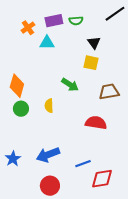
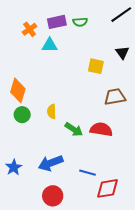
black triangle: (94, 43) -> (122, 52), moved
green arrow: (70, 85) -> (74, 129), moved
blue line: (83, 164) -> (87, 173), turned 35

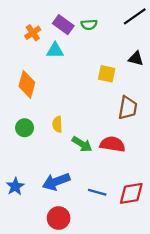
purple rectangle: (57, 22) -> (63, 25), turned 48
black triangle: (122, 52) -> (136, 59), turned -40
orange diamond: (18, 90) -> (27, 84), moved
brown trapezoid: (115, 97) -> (128, 108), turned 110
red diamond: (108, 188) -> (131, 193), moved

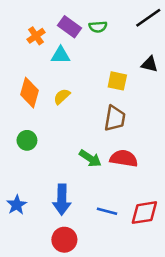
brown trapezoid: (128, 108) -> (115, 118), moved
yellow semicircle: (57, 124) -> (62, 96), moved, turned 49
blue arrow: (56, 182) -> (62, 200), turned -68

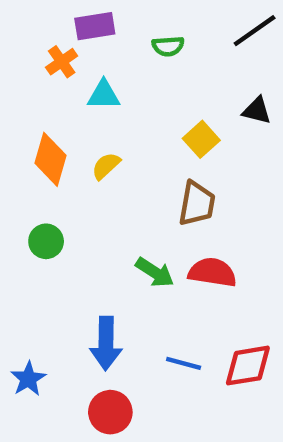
purple rectangle: (70, 27) -> (95, 26), moved, turned -45
yellow square: (117, 81) -> (201, 139), turned 36
blue star: (17, 205) -> (28, 379), moved

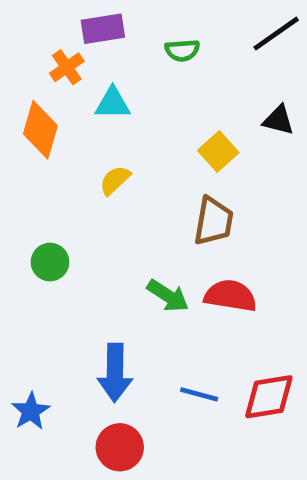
orange diamond: (50, 159) -> (40, 130), moved

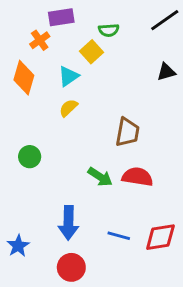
cyan triangle: (113, 103) -> (68, 76), moved, turned -35
black triangle: (278, 120) -> (166, 72), turned -30
yellow square: (218, 151) -> (91, 52), moved

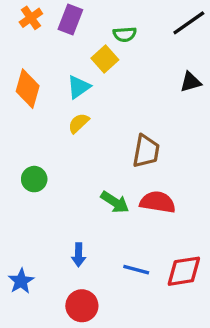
purple rectangle: (61, 17) -> (70, 20), turned -60
orange cross: (40, 40) -> (31, 18), moved
blue arrow: (68, 223) -> (79, 255), size x0.6

